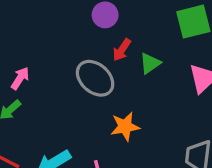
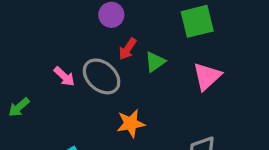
pink arrow: (20, 78) -> (64, 76), moved, turned 100

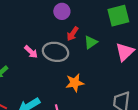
gray ellipse: (102, 76) -> (56, 52), turned -30

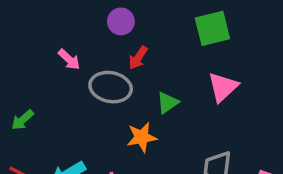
green triangle: (91, 42) -> (168, 103), moved
pink arrow: (31, 52) -> (69, 59), moved

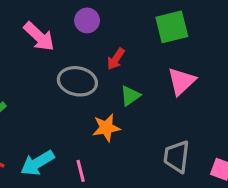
red arrow: (138, 58) -> (116, 59), moved
pink arrow: (69, 59) -> (39, 36), moved, size x1.5

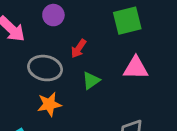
pink triangle: (181, 81) -> (136, 68), turned 44
orange star: (106, 128) -> (49, 104), moved

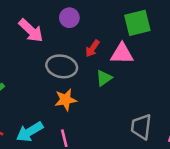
pink triangle: (136, 68) -> (122, 54), moved

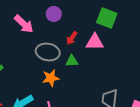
green square: (137, 23) -> (107, 18), turned 35
green triangle: (104, 78) -> (72, 61), moved, turned 32

